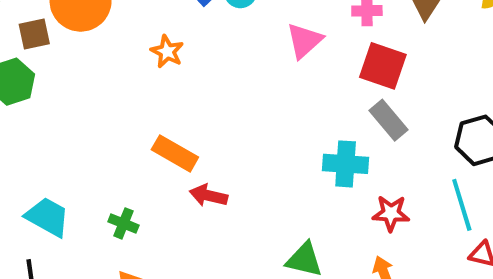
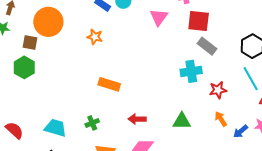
brown square: (34, 34) -> (30, 42), turned 35
red arrow: (208, 196) -> (137, 119), moved
green cross: (123, 223) -> (92, 123), turned -32

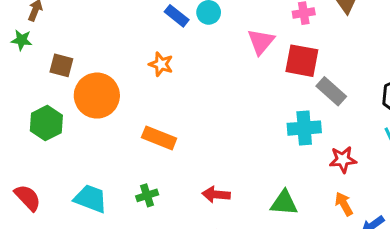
red square: (199, 21) -> (302, 61), moved
orange circle: (48, 22) -> (97, 96), moved
green hexagon: (24, 67) -> (46, 123), moved
orange rectangle: (109, 84) -> (159, 138), moved

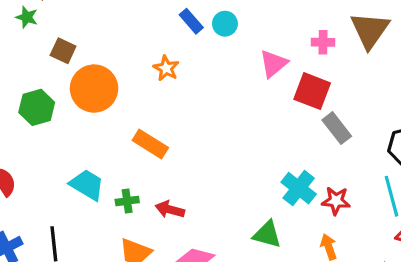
cyan cross: (304, 128) -> (299, 188), moved, turned 32
red arrow: (216, 194) -> (170, 209), moved
cyan trapezoid: (91, 199) -> (87, 185), moved

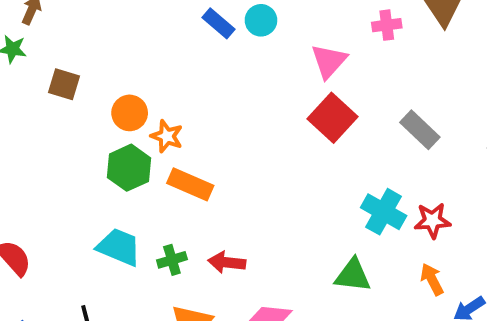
orange star: (166, 68) -> (167, 136), moved
orange circle: (94, 89) -> (130, 113), moved, size x0.6
red square: (312, 91) -> (332, 118), moved, turned 30
green hexagon: (37, 107) -> (129, 168), moved

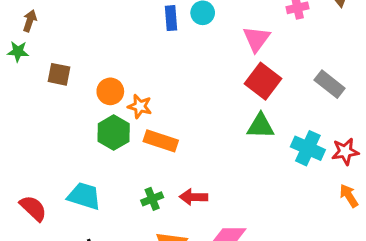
blue rectangle: (218, 23) -> (171, 18), turned 50
cyan trapezoid: (119, 247) -> (84, 196), moved
green triangle: (353, 275) -> (261, 126), moved

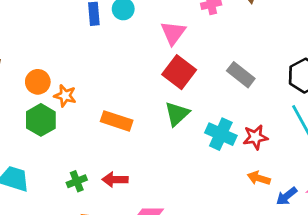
green triangle: (261, 126) -> (177, 114), turned -44
orange rectangle: (161, 141) -> (117, 121), moved
orange arrow: (349, 196) -> (259, 178), turned -40

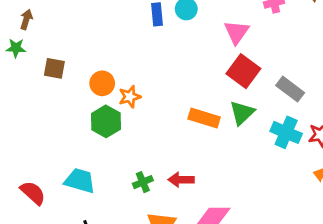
gray rectangle: (241, 75) -> (290, 89), moved
orange star: (65, 96) -> (130, 97), turned -30
orange rectangle: (117, 121) -> (204, 118), moved

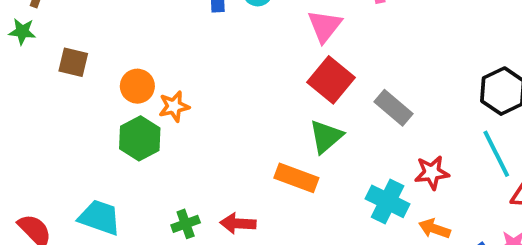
orange rectangle: (204, 118) -> (296, 178), moved
cyan cross: (286, 132) -> (388, 201), moved

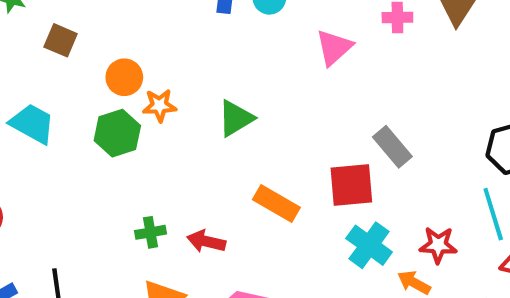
red square: (331, 80) -> (351, 185), moved, turned 36
green triangle: (326, 137) -> (236, 118), moved
red star: (432, 173) -> (438, 245), moved
cyan trapezoid: (100, 217) -> (32, 124), moved

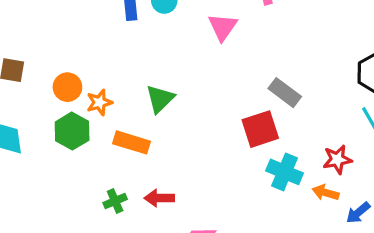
orange rectangle: (276, 204) -> (132, 142), moved

